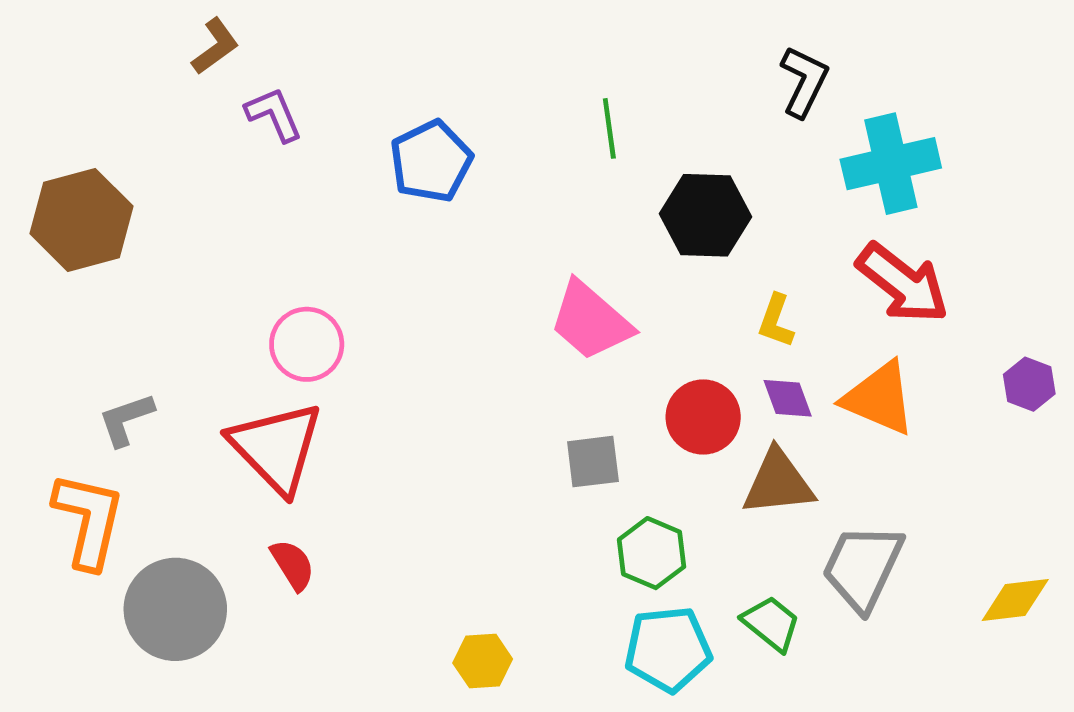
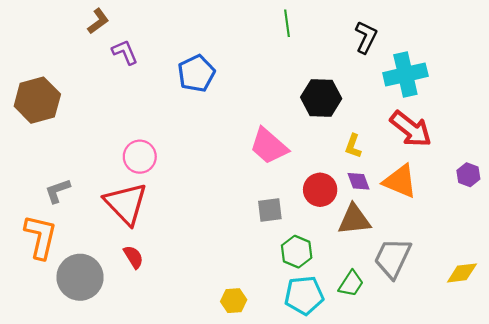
green line: (609, 128) -> (287, 23), moved
green trapezoid: (771, 623) -> (351, 284), turned 84
yellow hexagon: (483, 661) -> (234, 301), moved

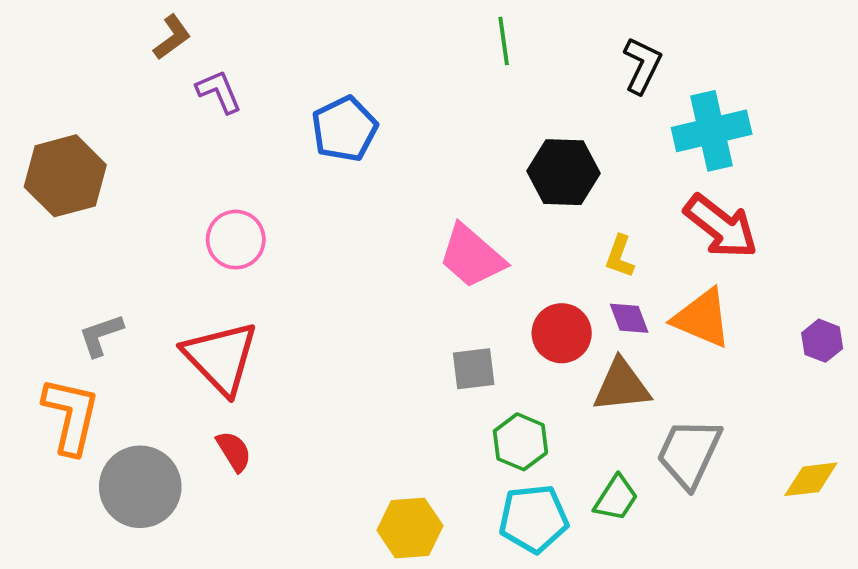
pink circle: (140, 157) -> (236, 240), moved
purple hexagon: (468, 175) -> (822, 341), moved
yellow hexagon: (234, 301) -> (410, 528), size x1.4

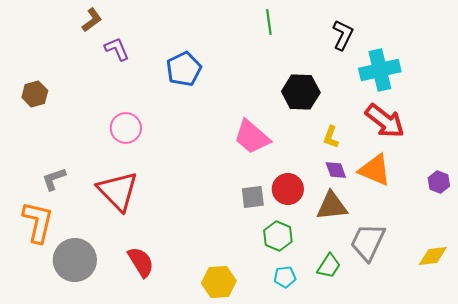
brown hexagon: (65, 176) -> (35, 94), size x0.6
red circle: (562, 333) -> (288, 189), moved
red semicircle: (234, 451) -> (141, 262), moved, size x1.4
cyan pentagon: (534, 519) -> (285, 277), size x0.6

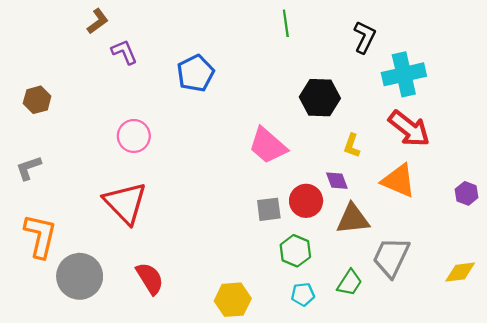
purple diamond: (336, 170) -> (337, 181), moved
gray L-shape: (54, 179) -> (29, 168), moved

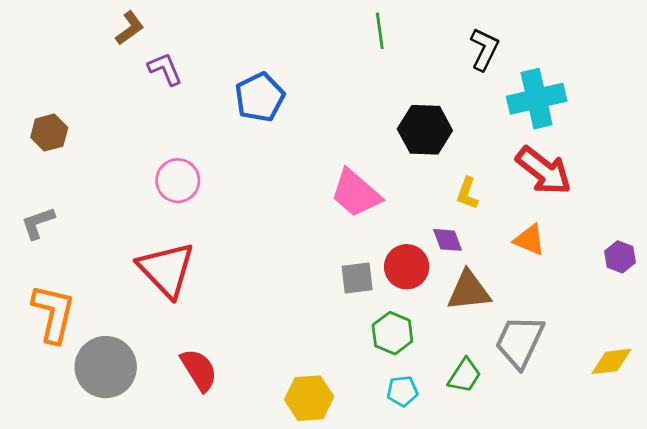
orange triangle: (399, 181) -> (530, 240), size x0.7

